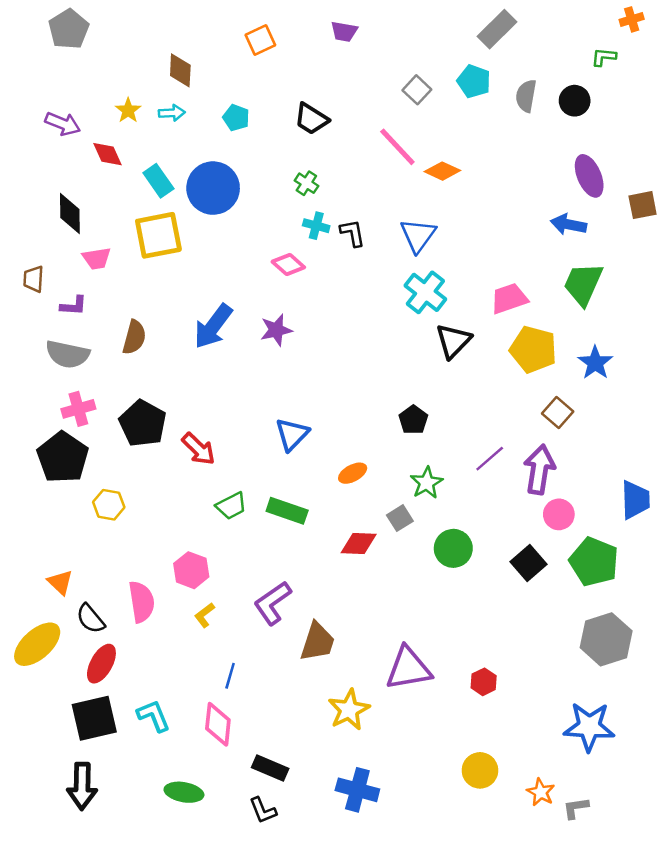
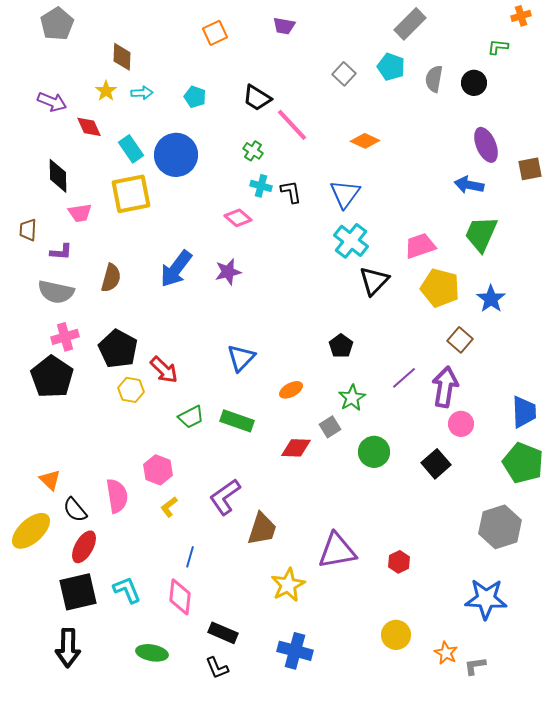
brown diamond: (180, 70) -> (122, 57), moved
pink line: (397, 147) -> (292, 125), moved
yellow hexagon: (109, 505) -> (131, 390), moved
green pentagon: (594, 562) -> (523, 463), moved

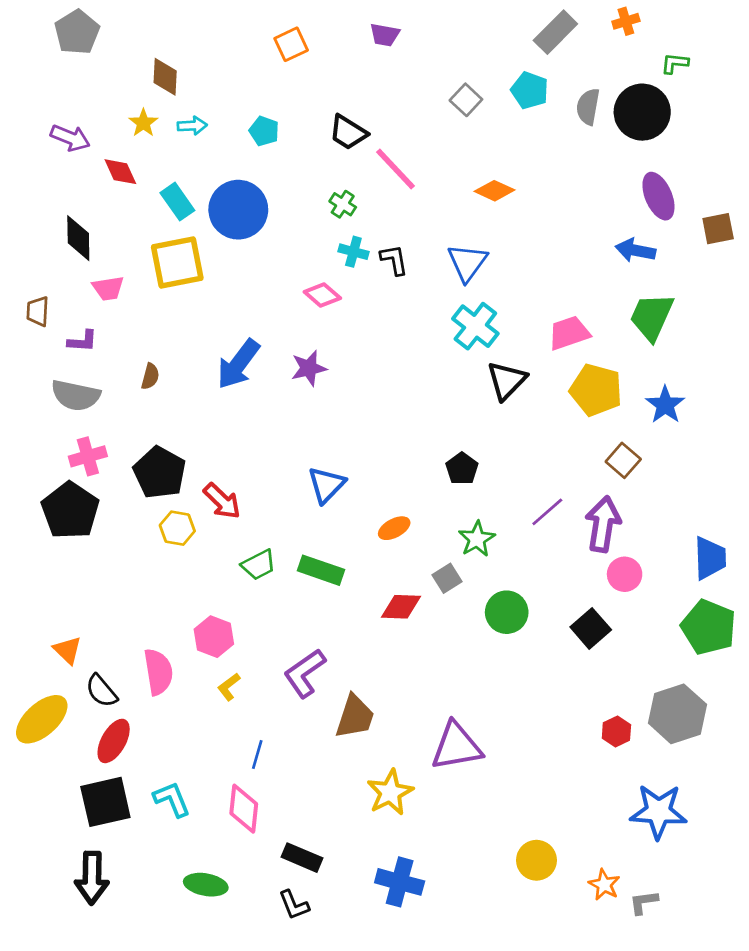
orange cross: (521, 16) -> (626, 21), moved
black circle: (474, 83) -> (642, 112), size x1.6
brown semicircle: (111, 278) -> (150, 376), size x0.7
red hexagon: (399, 562) -> (616, 731), moved

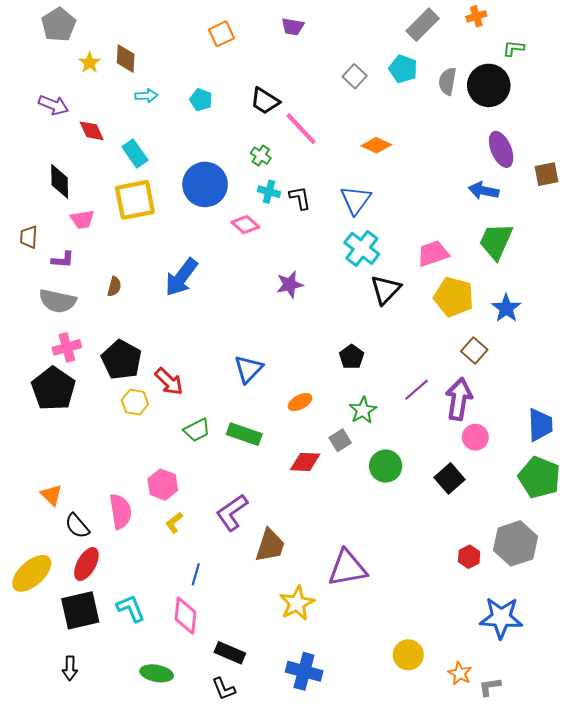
yellow star: (143, 123) -> (90, 63), moved
blue circle: (238, 210) -> (205, 184), moved
purple star: (309, 368) -> (290, 284), moved
yellow ellipse: (42, 719) -> (32, 573), moved
black arrow: (92, 878) -> (70, 668), size x0.6

